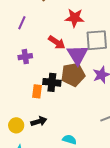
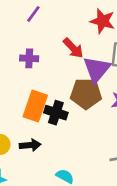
black cross: (52, 82) -> (56, 113), moved
orange rectangle: (37, 91) -> (35, 106), size x1.6

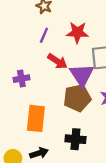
purple line: (33, 14) -> (44, 35), moved
black cross: (56, 113) -> (75, 139), moved

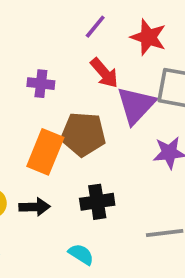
brown pentagon: (77, 98) -> (83, 134), moved
black cross: (75, 139) -> (97, 202), turned -30

